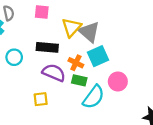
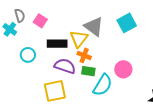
pink square: (42, 12) -> (40, 21), moved, turned 32
yellow triangle: (72, 27) -> (79, 39), moved
cyan square: (98, 56) -> (127, 23), moved
yellow square: (41, 99) -> (55, 91), size x1.6

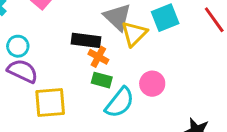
yellow triangle: (79, 39) -> (134, 34), moved
black rectangle: (57, 44) -> (86, 40), moved
purple semicircle: (65, 66) -> (23, 71), moved

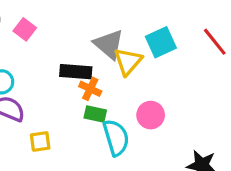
yellow square: (50, 103) -> (40, 142), size x0.6
cyan semicircle: (120, 103) -> (116, 138), turned -52

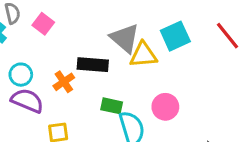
yellow triangle: (128, 62) -> (143, 55), turned 44
orange cross: (90, 89) -> (64, 82), moved, turned 30

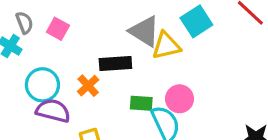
cyan circle: (21, 75) -> (42, 85), size x1.4
pink circle: (165, 107) -> (180, 99), moved

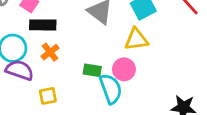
yellow triangle: (166, 46) -> (136, 39), moved
black rectangle: (115, 63) -> (43, 25), moved

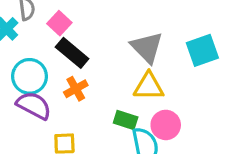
black rectangle: (43, 25) -> (72, 53), turned 30
yellow triangle: (136, 39) -> (149, 86), moved

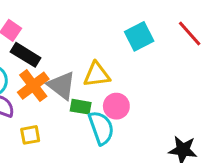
gray triangle: (147, 47) -> (62, 85), moved
orange cross: (76, 89) -> (33, 86), size x1.5

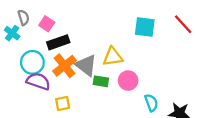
cyan square: (139, 36) -> (145, 27), turned 35
black rectangle: (26, 55) -> (58, 42), turned -50
cyan semicircle: (101, 128) -> (151, 103), moved, size x0.7

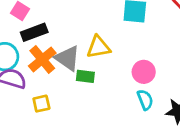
pink circle: (128, 81) -> (144, 72), moved

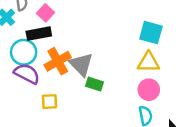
black rectangle: (34, 32) -> (39, 34), moved
yellow triangle: (98, 47) -> (149, 62), moved

